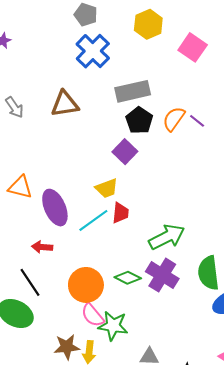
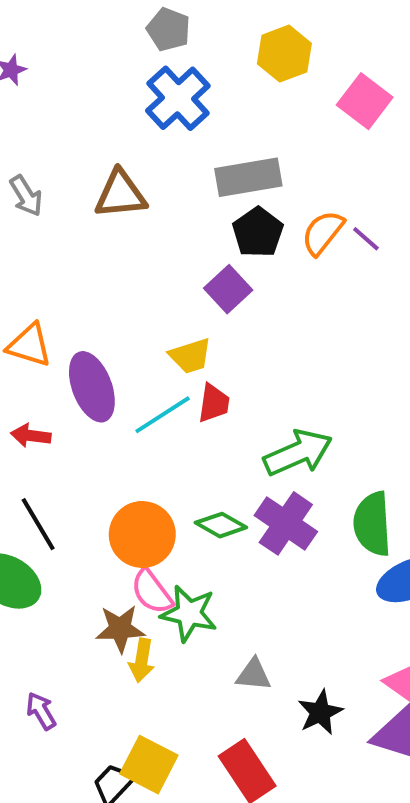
red arrow: (42, 247) -> (31, 436), moved
brown star: (67, 347) -> (120, 629), moved

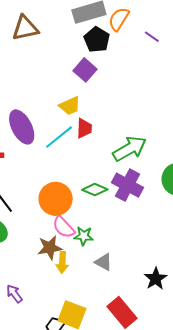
orange semicircle: (323, 233) -> (119, 19), moved
green star: (189, 613) -> (84, 236), size x0.7
gray triangle: (254, 675) -> (104, 262), moved, turned 30

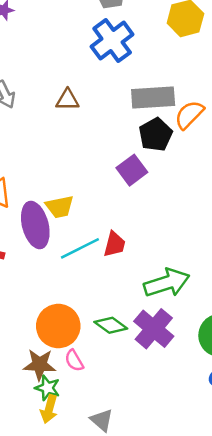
brown triangle: (25, 28) -> (67, 100), size x0.7
yellow trapezoid: (70, 106) -> (60, 207), moved
pink semicircle: (64, 227) -> (74, 361), moved, size x0.7
green star: (84, 236) -> (47, 388), moved
brown star: (50, 248) -> (40, 365), moved

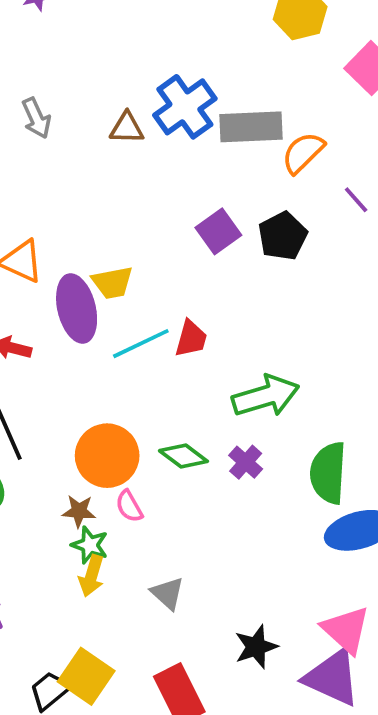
blue cross: (112, 40) -> (185, 107), moved
black pentagon: (156, 135) -> (283, 236), moved
purple cross: (154, 329) -> (246, 462), size x0.6
brown star: (40, 365) -> (79, 511), size x0.7

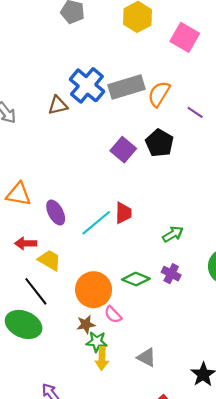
yellow trapezoid: (112, 283) -> (50, 260), moved, turned -125
purple ellipse: (77, 309) -> (56, 212), size x0.7
green arrow: (266, 396) -> (173, 234), size x0.6

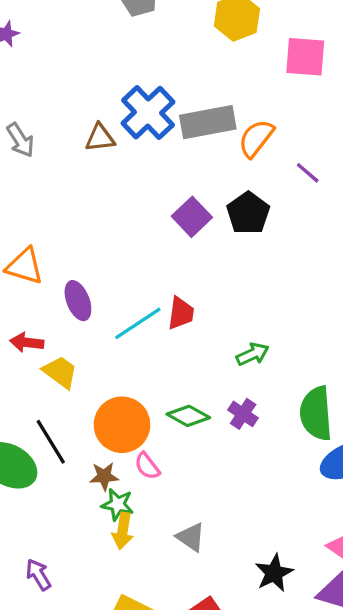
pink square: (185, 37) -> (305, 57), turned -32
black line: (36, 291) -> (51, 442), moved

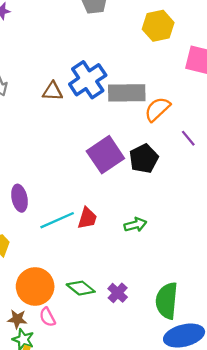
purple square: (192, 217) -> (105, 155), size x1.4
green arrow: (253, 354) -> (135, 225), moved

